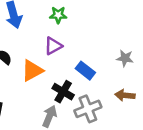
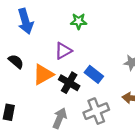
green star: (58, 15) -> (79, 21), moved
black cross: (63, 92) -> (69, 83), moved

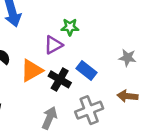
green star: (79, 21) -> (70, 27), moved

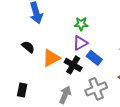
purple triangle: (53, 45) -> (80, 43), moved

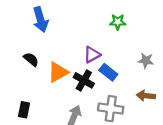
green star: (81, 24) -> (118, 22), moved
gray cross: (96, 89) -> (111, 109), turned 30

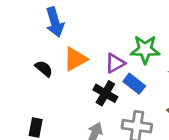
green star: (118, 22) -> (145, 49), moved, size x1.5
orange triangle: (58, 72) -> (75, 59), moved

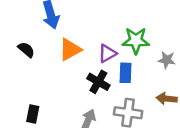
black semicircle: (44, 69) -> (26, 50), moved
blue rectangle: (134, 84) -> (125, 73), turned 54

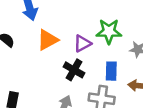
blue rectangle: (125, 73) -> (111, 71), moved

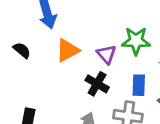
purple triangle: (82, 43) -> (106, 54), turned -42

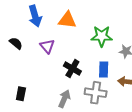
orange triangle: (68, 50) -> (67, 20), moved, turned 36
purple triangle: (106, 54) -> (47, 46), moved

